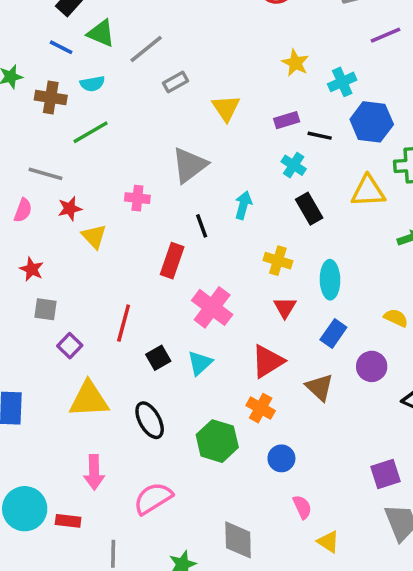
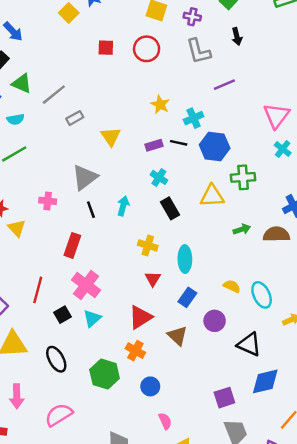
black line: (320, 136) -> (179, 143), moved
black line: (202, 226) -> (91, 210), moved
pink cross: (212, 307) -> (86, 285), moved

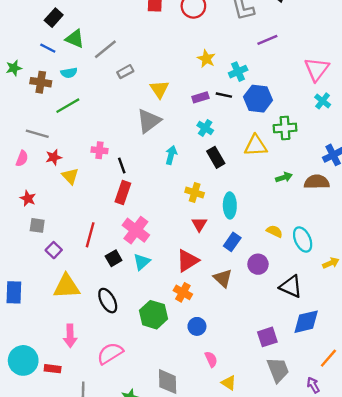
gray triangle: (85, 177) -> (149, 121), moved
black line: (91, 210) -> (122, 166), moved

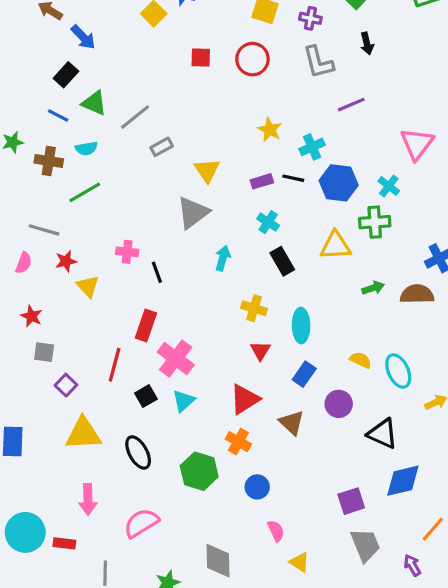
cyan cross: (323, 101) -> (389, 186), moved
red rectangle: (123, 193) -> (146, 326), moved

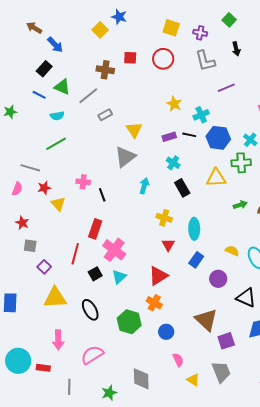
brown cross: (49, 161) -> (105, 70), moved
brown triangle: (292, 423) -> (206, 320), moved, size x1.4
gray trapezoid: (365, 545) -> (221, 372), moved

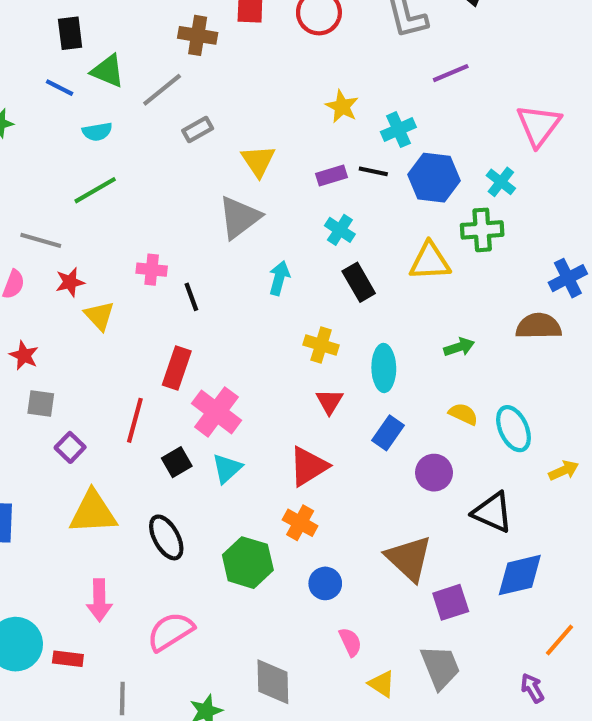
black rectangle: (44, 69) -> (70, 33), turned -49
green arrow: (240, 205) -> (459, 347), moved

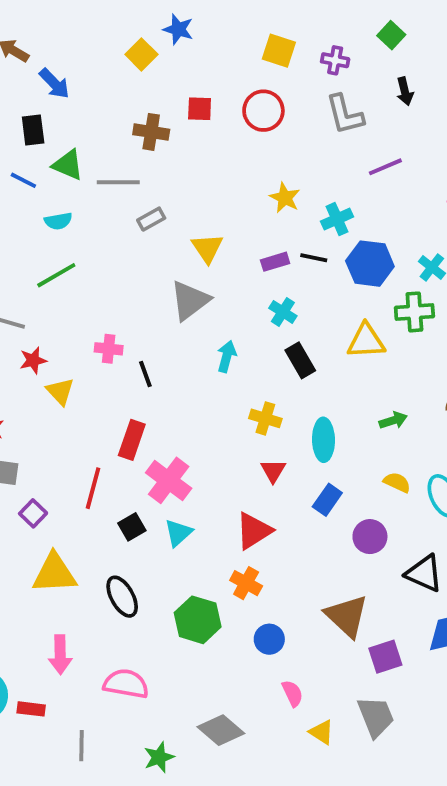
gray line: (162, 90) -> (118, 182), turned 39
pink semicircle: (170, 632) -> (126, 684), turned 42
gray diamond: (273, 682) -> (221, 730), turned -48

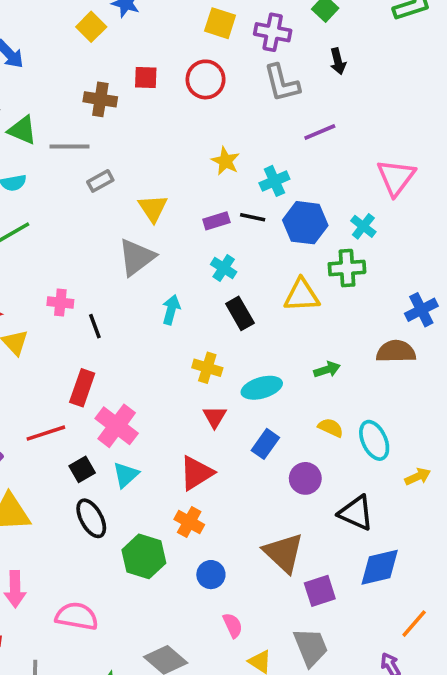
purple cross: (335, 60) -> (273, 32), size x1.4
cyan ellipse: (323, 440) -> (262, 388), turned 75
red line: (93, 488) -> (46, 433), turned 57
black ellipse: (122, 597) -> (91, 518), moved

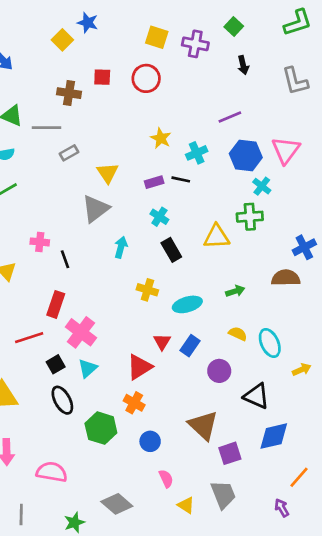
gray L-shape: (282, 83) -> (295, 81), moved
blue hexagon: (305, 223) -> (246, 156), moved
red triangle: (215, 417) -> (162, 342), moved

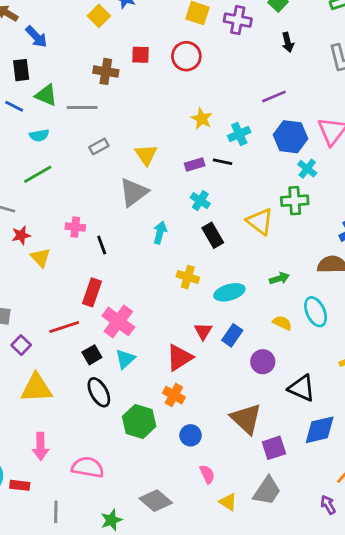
gray rectangle: (69, 153) -> (99, 146), moved
yellow triangle: (217, 237) -> (260, 221), turned 40
cyan ellipse: (270, 343) -> (316, 312), moved
gray trapezoid: (223, 495) -> (267, 491), turned 56

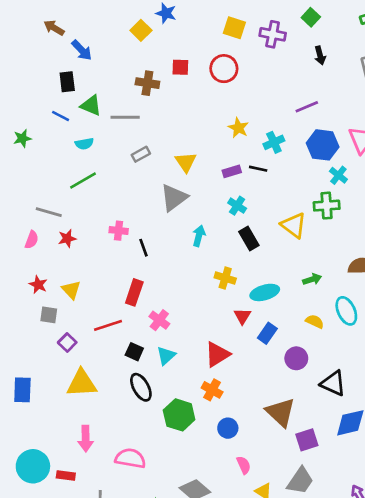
yellow triangle: (41, 258) -> (71, 290), moved
pink cross: (118, 321) -> (159, 320), size x0.7
red triangle: (203, 331) -> (242, 316), moved
black square: (92, 355) -> (134, 352), turned -36

